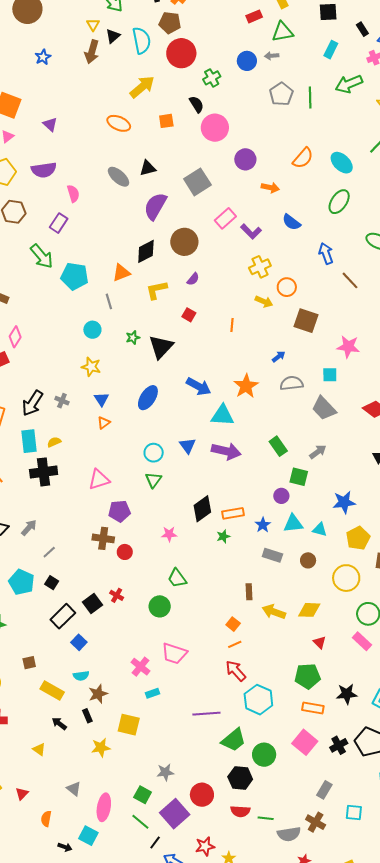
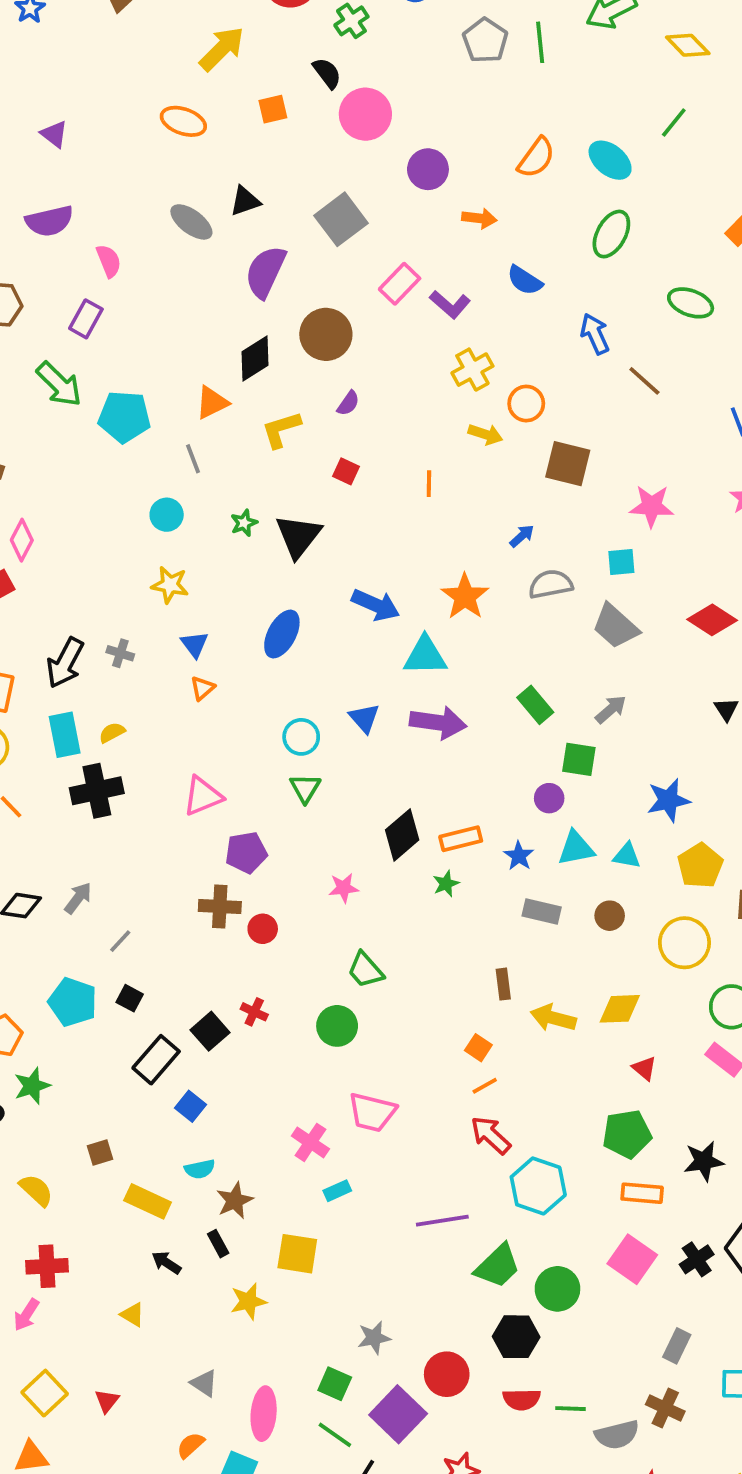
orange semicircle: (46, 819) -> (191, 1445), moved, turned 42

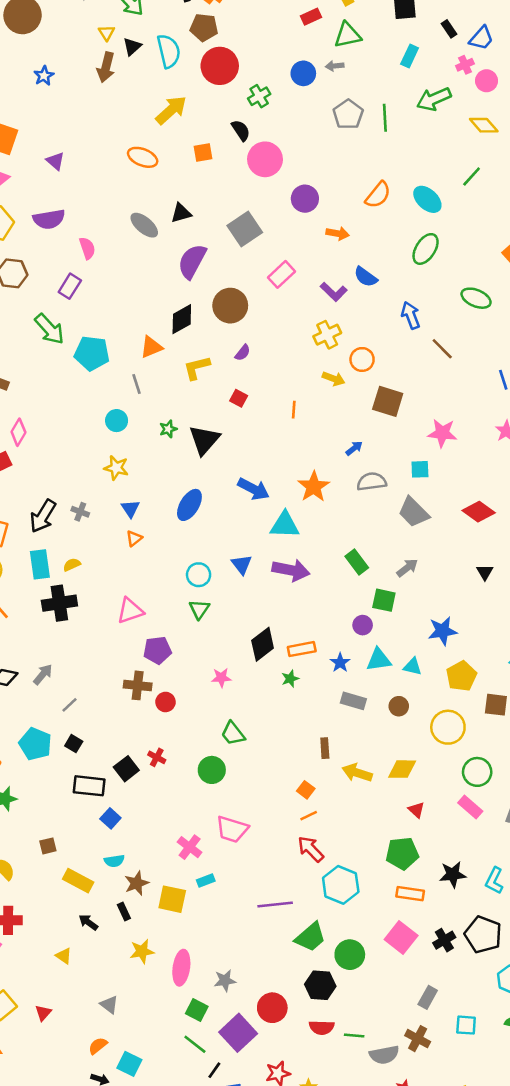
purple L-shape: (450, 304) -> (334, 292), moved
black rectangle: (156, 1060) -> (89, 786), turned 52
yellow square: (297, 1254) -> (172, 899), moved
pink ellipse: (264, 1414) -> (181, 968), moved

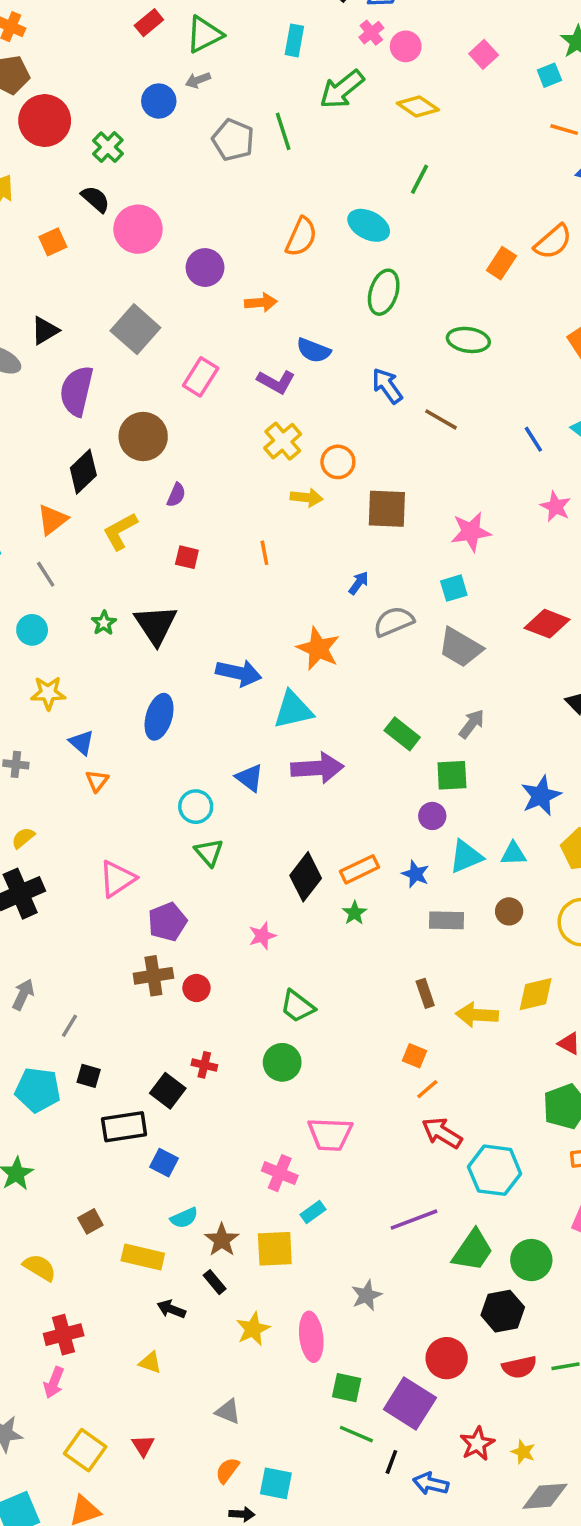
gray star: (225, 981) -> (366, 1295), moved

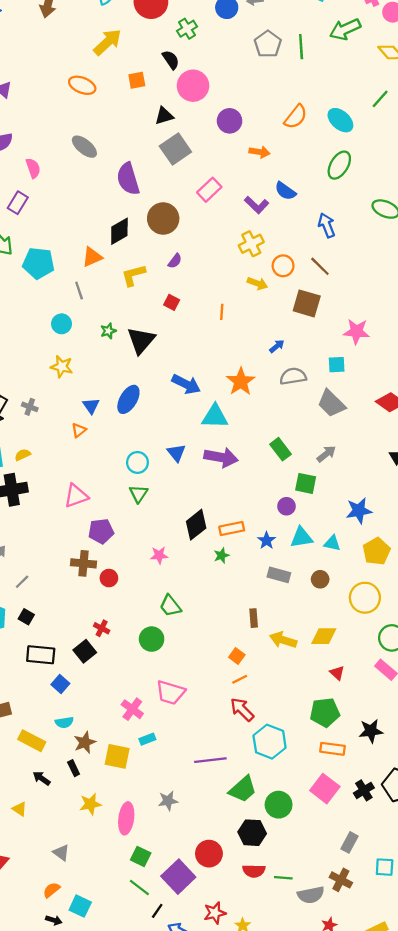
black triangle: (45, 330) -> (164, 116), moved
purple semicircle: (77, 391) -> (128, 179), turned -44
brown line: (441, 419) -> (320, 266), moved
blue triangle: (82, 742) -> (91, 406), moved
black square: (168, 1091) -> (85, 651), moved

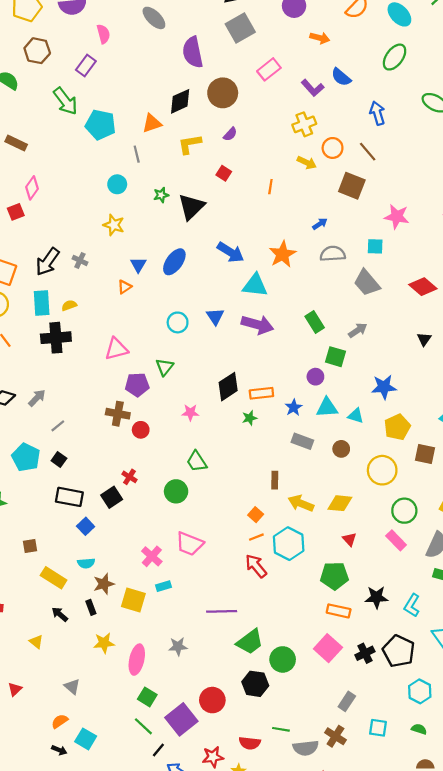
green triangle: (139, 494) -> (165, 367), moved
cyan hexagon: (270, 742) -> (289, 544), moved
red semicircle: (254, 871) -> (250, 743), moved

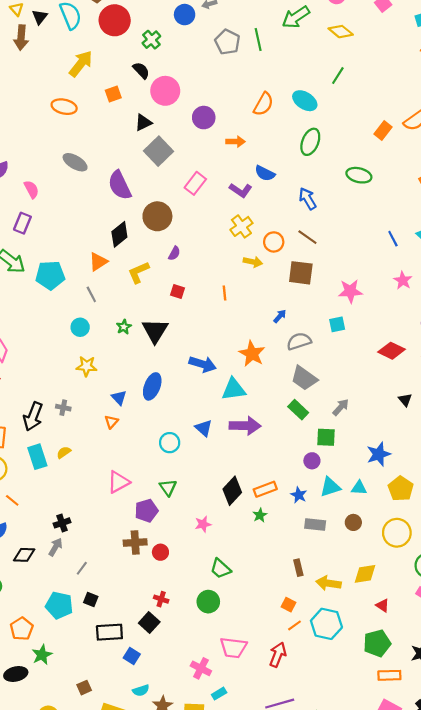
gray trapezoid: (367, 283) -> (304, 378), moved
black cross: (56, 338) -> (62, 523), moved, size x0.6
red arrow: (256, 566) -> (278, 655), moved, turned 75

